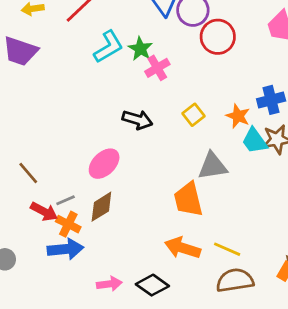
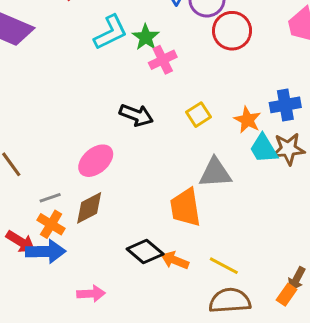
red arrow: (44, 212) -> (21, 242), moved
orange arrow: (183, 248) -> (175, 260), size x0.7
black diamond: (152, 285) -> (145, 251), moved

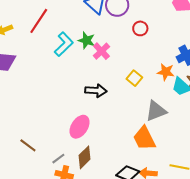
red circle: (232, 31) -> (140, 28), moved, size x0.6

